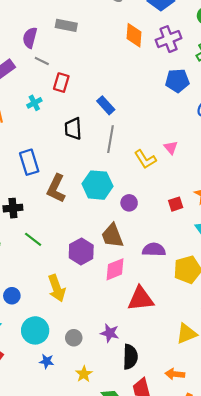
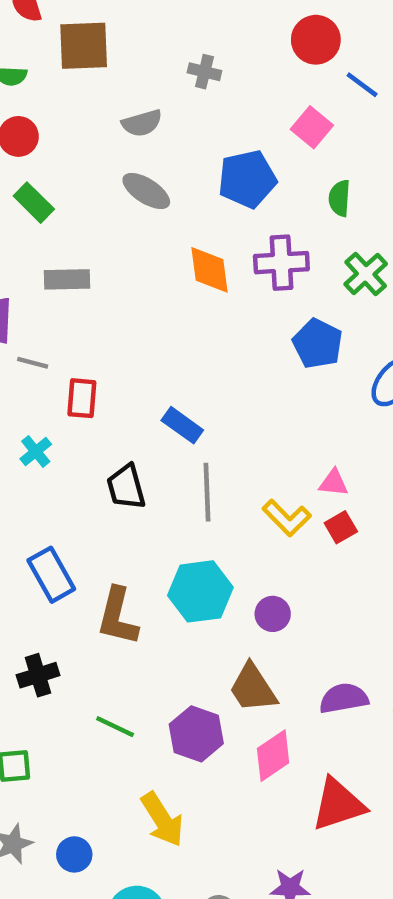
purple cross: (169, 39) -> (281, 263), turned 30
blue pentagon: (177, 81) -> (318, 344), turned -30
pink triangle: (171, 147) -> (334, 483), turned -32
red square: (176, 204) -> (341, 527), moved
green line: (33, 239) -> (115, 727), moved

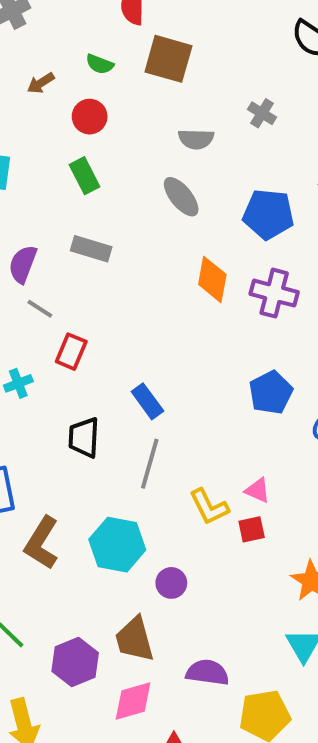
blue pentagon: (318, 344) -> (271, 392), moved

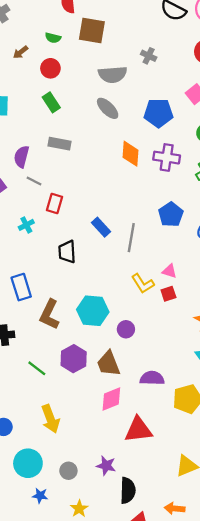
gray semicircle: (196, 139) -> (113, 75), size x1.4
gray line: (150, 464) -> (131, 238), moved
purple hexagon: (75, 662) -> (74, 359), moved

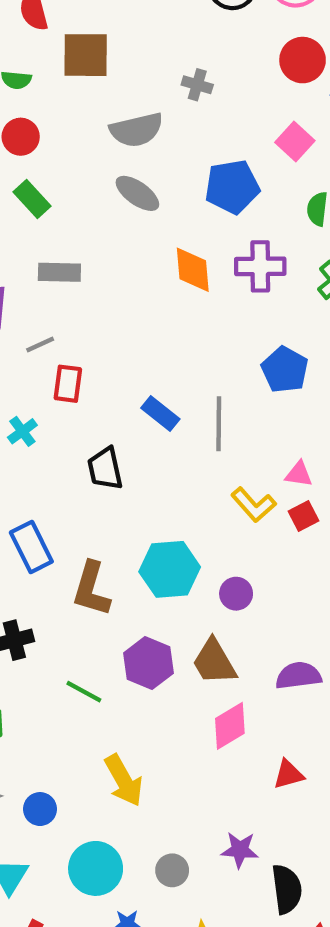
gray line: (34, 181) -> (40, 344), moved, turned -42
red triangle: (138, 430) -> (288, 774), size x0.6

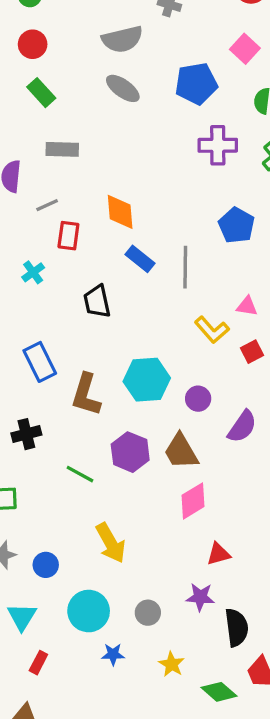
orange diamond: (193, 270) -> (120, 212), moved
red square: (304, 516) -> (252, 352), moved
purple semicircle: (298, 676) -> (242, 427), moved, turned 132
red triangle: (288, 774) -> (219, 554), moved

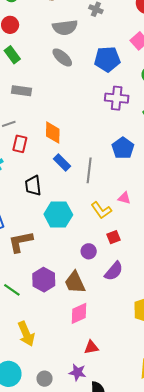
red square: (252, 352) -> (114, 237), moved
cyan hexagon: (147, 380) -> (58, 215), moved
brown L-shape: (86, 395) -> (21, 242), turned 56

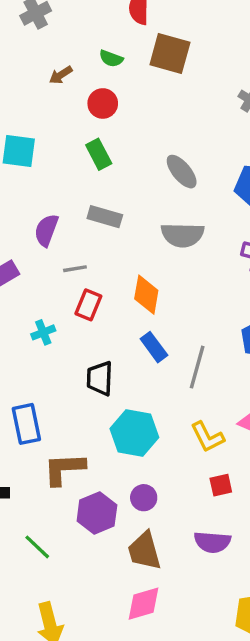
gray semicircle: (65, 27) -> (182, 235), moved
purple circle: (89, 251) -> (144, 498), moved
purple semicircle: (114, 271) -> (212, 542), turned 45
purple hexagon: (44, 280) -> (97, 513), moved

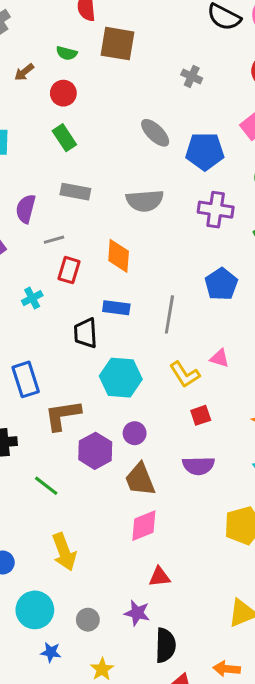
gray ellipse: (182, 172) -> (155, 133), moved
blue rectangle: (154, 347) -> (116, 308), moved, turned -40

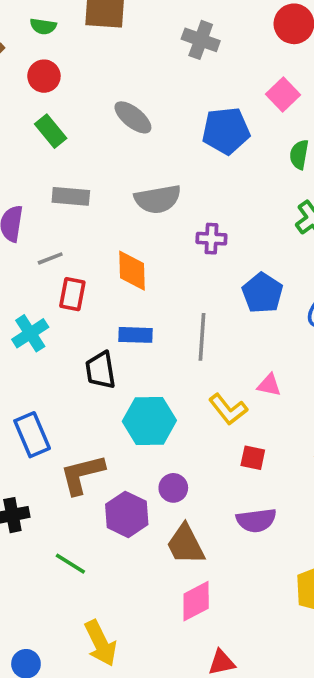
gray cross: (192, 76) -> (201, 40), size x1.4
gray ellipse: (155, 133) -> (133, 117), moved
purple cross: (216, 210) -> (211, 239), moved, size x0.7
cyan cross: (32, 298) -> (30, 333), size x1.4
red square: (201, 415) -> (253, 458), turned 36

